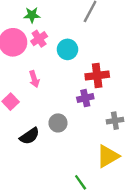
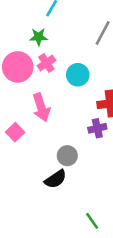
pink arrow: (34, 79) -> (41, 107), size x1.5
black semicircle: (30, 136) -> (56, 179), moved

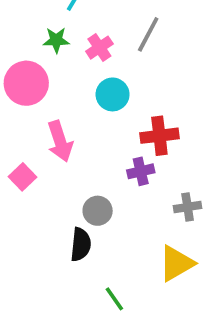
pink cross: (46, 63) -> (99, 48), moved
black semicircle: (56, 179) -> (81, 245), turned -50
green line: (92, 221) -> (114, 299), moved

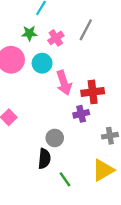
cyan circle: (113, 94) -> (42, 63), moved
pink arrow: (60, 141) -> (64, 83), moved
green line: (114, 299) -> (65, 179), moved

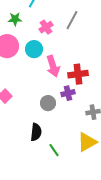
green star: (29, 33) -> (15, 19), moved
gray circle: (55, 138) -> (48, 103), moved

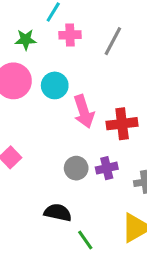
pink cross: (46, 27) -> (70, 35), moved, turned 32
purple cross: (68, 93) -> (107, 168), moved
black semicircle: (36, 132) -> (58, 212), turned -84

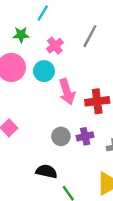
pink cross: (70, 35) -> (55, 46), moved, turned -35

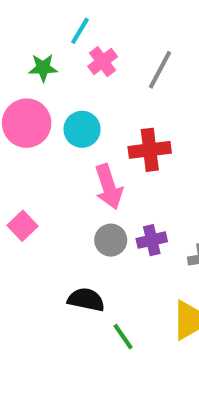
pink cross: (55, 46) -> (103, 62), moved
pink arrow: (67, 92) -> (109, 187), moved
red cross: (97, 101) -> (150, 150), moved

